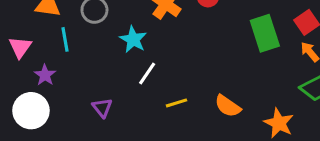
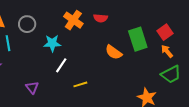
cyan star: (133, 39) -> (52, 43), turned -30
orange semicircle: (228, 106) -> (114, 52), moved

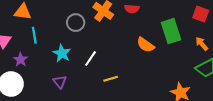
gray circle: (27, 24) -> (76, 23), moved
red square: (165, 32) -> (201, 14), moved, turned -35
cyan star: (52, 43) -> (62, 53), moved, turned 30

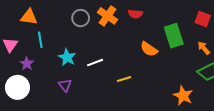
gray circle: (76, 23) -> (81, 18), moved
white line: (90, 59) -> (95, 63), turned 35
yellow line: (111, 79) -> (124, 79), moved

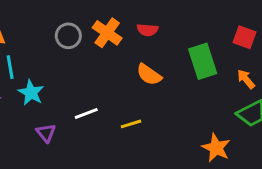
orange semicircle: (149, 49) -> (149, 75), moved
cyan star: (67, 57) -> (31, 93), moved
white line: (95, 63) -> (86, 113), moved

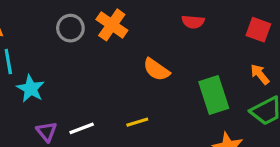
red semicircle: (147, 30) -> (193, 22), moved
green rectangle: (203, 61) -> (214, 95), moved
white line: (86, 113) -> (82, 128), moved

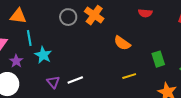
green rectangle: (214, 95) -> (158, 59), size x0.7
yellow line: (137, 122) -> (129, 76), moved

